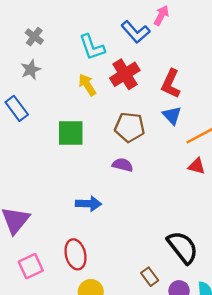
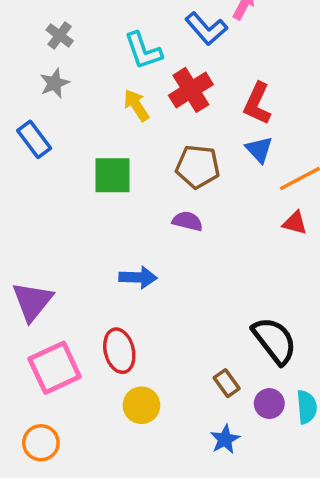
pink square: (31, 266) -> (55, 368), size x1.4

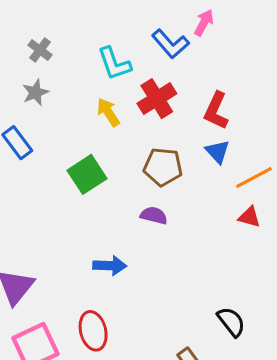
green square: (112, 175) -> (87, 174), turned -33
black semicircle: (274, 340) -> (231, 322), size x0.7

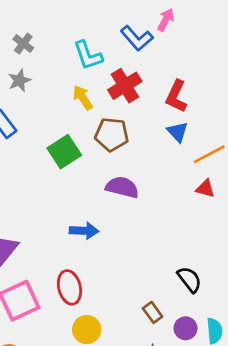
brown pentagon: (163, 167) -> (112, 134), moved
purple semicircle: (154, 215) -> (122, 187), size x1.4

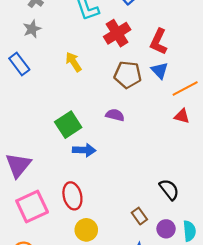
yellow arrow: (83, 98) -> (74, 62), moved
brown pentagon: (112, 134) -> (128, 75), moved
green square: (64, 152) -> (68, 125), moved
purple semicircle: (122, 187) -> (115, 115), size x0.7

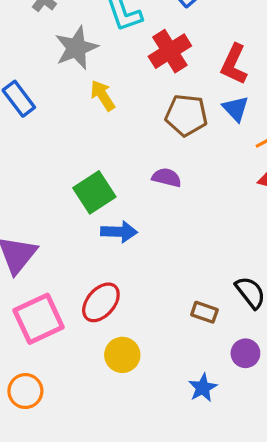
gray star: (32, 29) -> (76, 48), moved, size x1.5
red ellipse: (72, 196) -> (101, 302), turned 55
brown rectangle: (139, 216) -> (204, 312), moved, turned -35

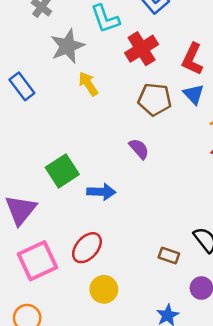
purple semicircle: (167, 178) -> (139, 149), turned 35
green square: (94, 192) -> (62, 171), moved

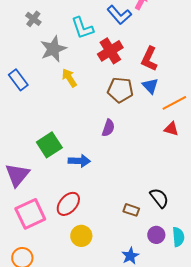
purple semicircle: (139, 149) -> (108, 128), turned 60

